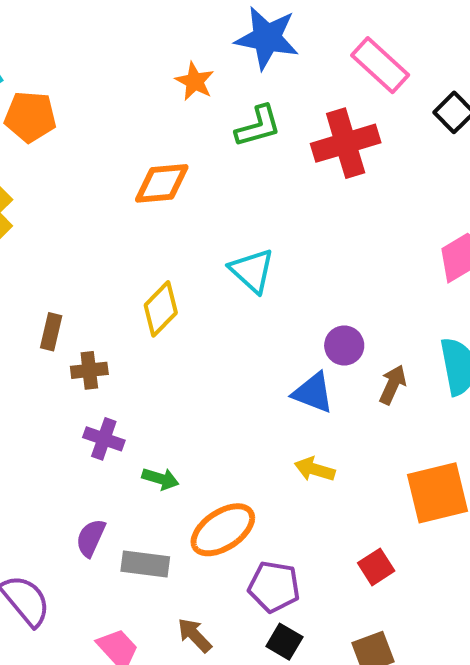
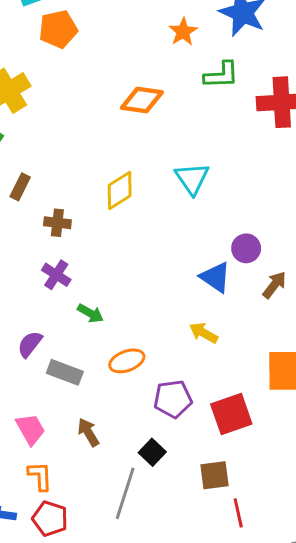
orange pentagon: (30, 117) -> (58, 29), turned -30
brown rectangle: (51, 332) -> (20, 187), moved
orange ellipse: (223, 530) -> (127, 361), size x0.7
red square: (376, 567) -> (231, 414), size x1.6
purple pentagon: (274, 587) -> (173, 399), moved, turned -30

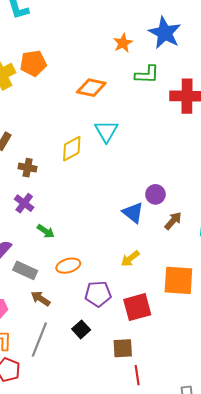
orange pentagon: (58, 29) -> (33, 63), moved
cyan triangle: (192, 178) -> (106, 131), moved
yellow arrow: (204, 333) -> (130, 259), moved, turned -72
brown arrow: (88, 432) -> (41, 298), moved, turned -30
gray line: (125, 493) -> (39, 340), moved

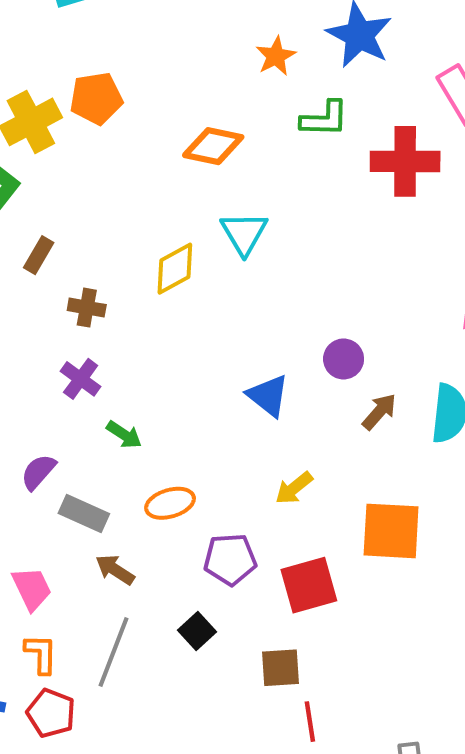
blue triangle: (133, 213) -> (268, 396), moved

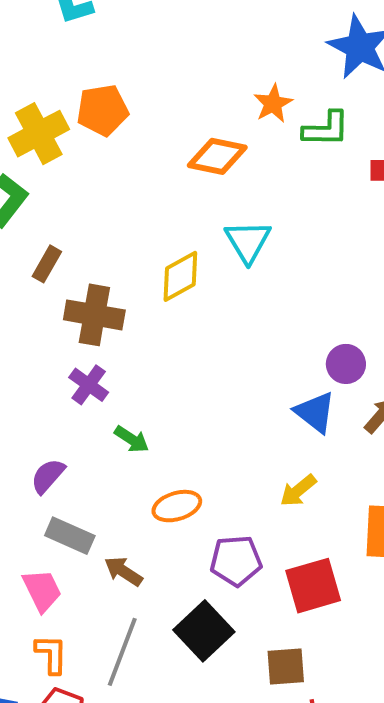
orange star: (276, 56) -> (273, 104), moved
brown cross: (87, 308) -> (94, 315), size x1.6
blue triangle: (268, 396) -> (315, 412), moved
gray rectangle: (84, 514) -> (70, 536), moved
black square: (197, 631) -> (204, 631), size x1.6

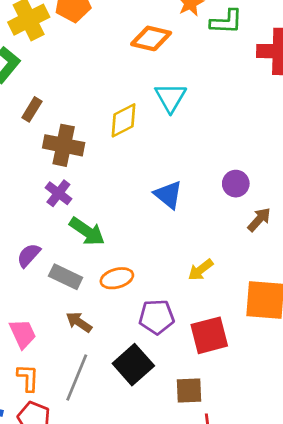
blue triangle: (315, 412) -> (168, 195), moved
green arrow: (132, 439) -> (87, 231), size x1.5
gray rectangle: (70, 536) -> (66, 277), moved

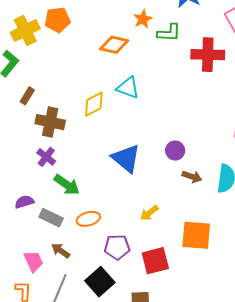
cyan triangle: (171, 97) -> (128, 88), turned -40
blue triangle: (168, 195) -> (126, 158), size x1.4
brown arrow: (259, 220) -> (192, 177), turned 66
purple semicircle: (29, 255) -> (24, 202), turned 30
pink trapezoid: (23, 334) -> (33, 261), moved

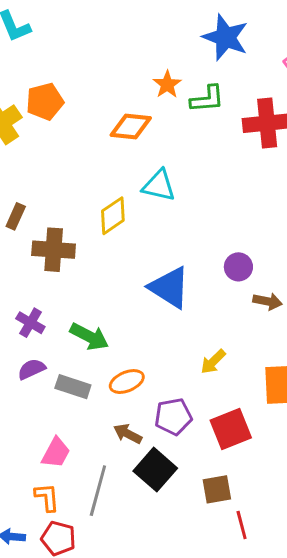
purple cross: (46, 157) -> (30, 323), moved
brown arrow: (61, 251) -> (128, 434), moved
pink trapezoid: (33, 261) -> (56, 453), turned 60

